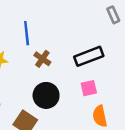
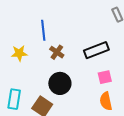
pink square: (89, 88) -> (105, 77), moved

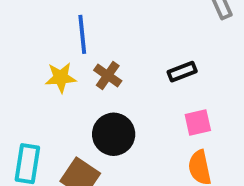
black rectangle: (96, 50) -> (182, 72), size x0.6
yellow star: (19, 53) -> (61, 77), moved

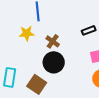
brown cross: (108, 75) -> (53, 41), moved

